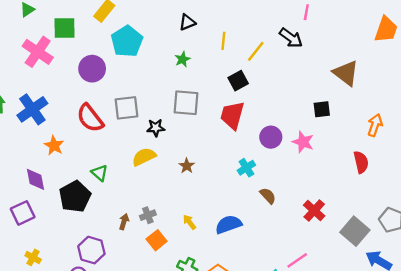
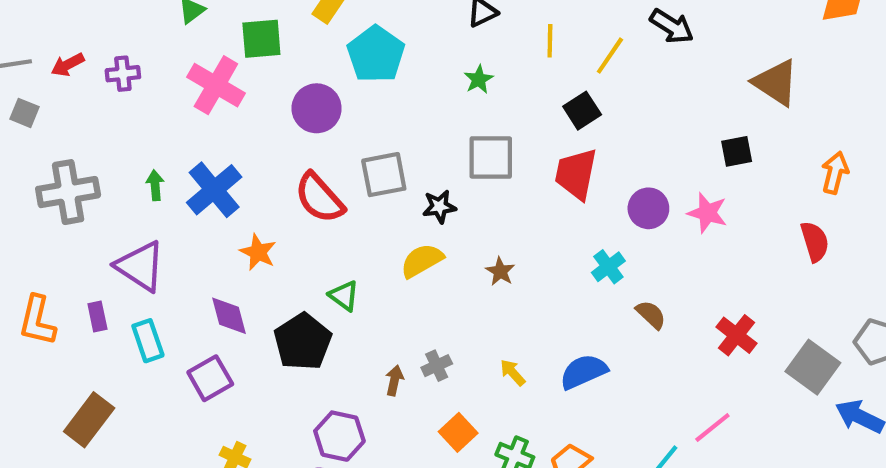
orange square: (157, 240) -> (458, 432), moved

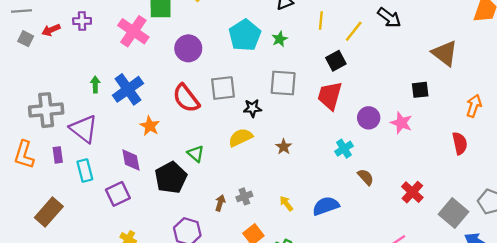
cyan pentagon: (376, 54) -> (245, 35), moved
red arrow: (68, 65) -> (51, 30), moved
gray cross: (68, 192) -> (46, 110), moved

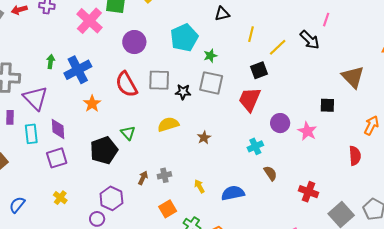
green star: (280, 39) -> (210, 56), moved
black star: (252, 108) -> (183, 92), moved
purple diamond: (131, 160) -> (58, 129), moved
red cross: (412, 192) -> (309, 192), turned -30

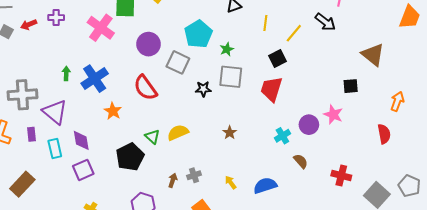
gray square: (159, 80) -> (178, 62), moved, turned 30
purple circle: (280, 123) -> (309, 125), moved
yellow semicircle: (168, 124) -> (178, 133), moved

